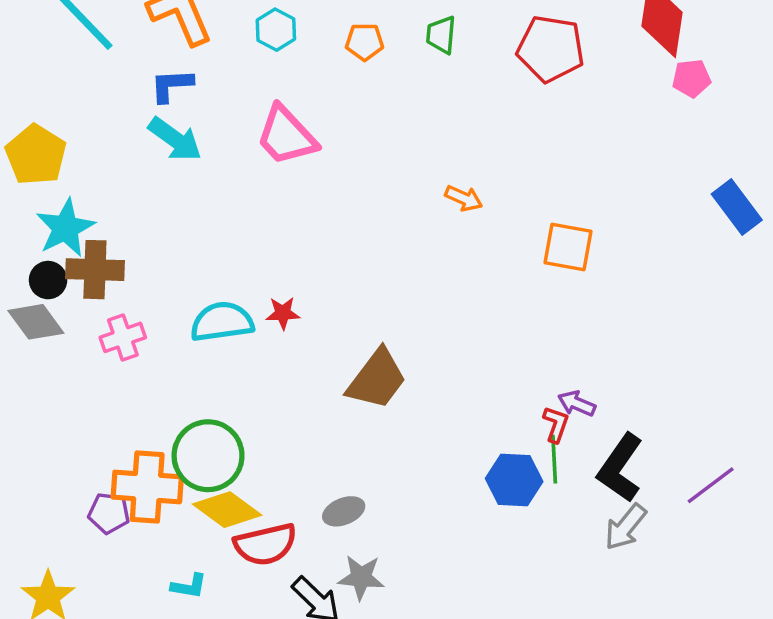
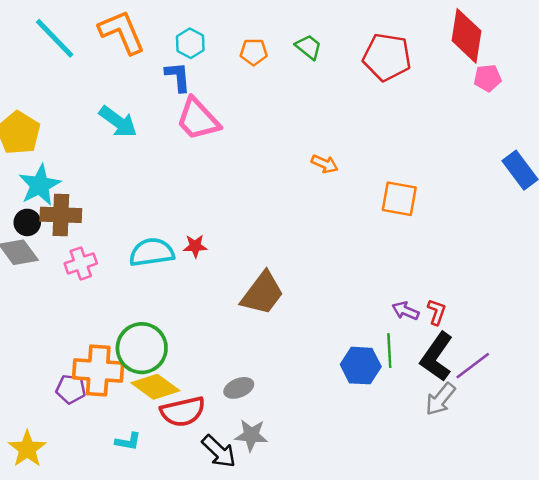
green trapezoid: (441, 35) -> (308, 47), turned 124
blue L-shape: (172, 85) -> (178, 77), moved, turned 88
red L-shape: (556, 424) -> (437, 312), moved
purple line: (711, 485) -> (473, 366), moved

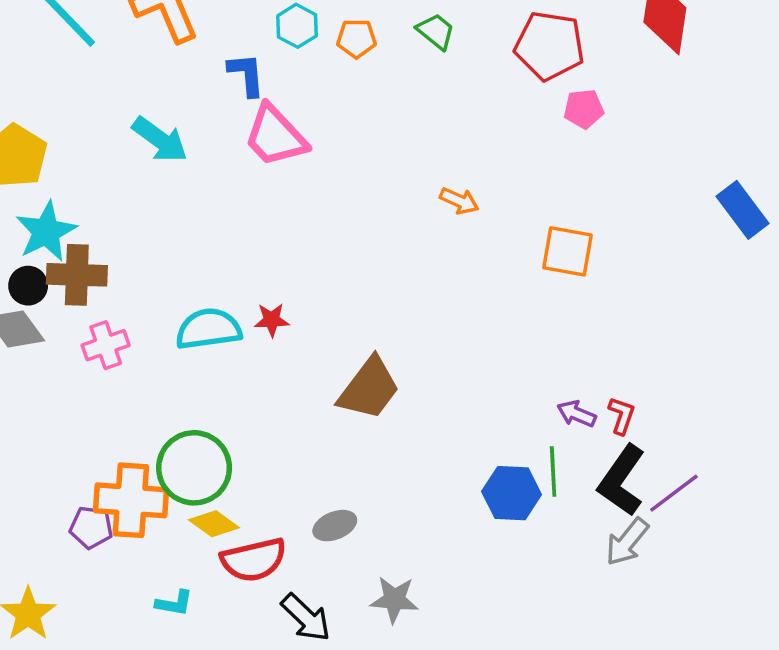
cyan hexagon: (190, 43) -> (297, 26), moved
pink pentagon: (488, 78) -> (584, 109), moved
yellow diamond: (155, 387) -> (214, 524), size x0.7
gray star: (251, 435) -> (394, 600), moved

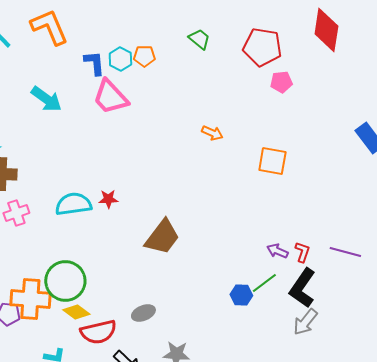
cyan hexagon: (297, 26) -> (120, 59), moved
orange pentagon: (356, 38) -> (144, 56), moved
green line: (553, 471) -> (264, 283), turned 56
blue hexagon: (512, 493) -> (241, 295), size x0.7
purple line: (674, 493) -> (345, 252), moved, turned 52

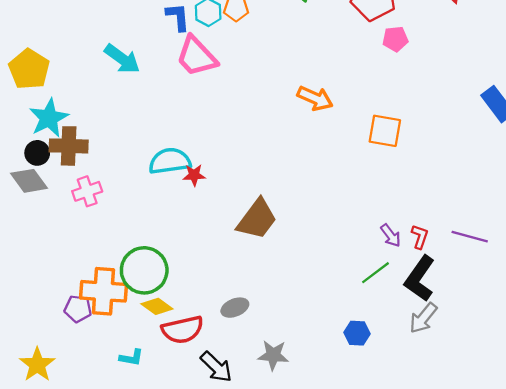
orange arrow: (212, 133) -> (315, 98), size x1.4
cyan semicircle: (73, 204) -> (170, 161), moved
purple arrow: (277, 251) -> (391, 235), turned -150
blue hexagon: (241, 295) -> (357, 333), moved

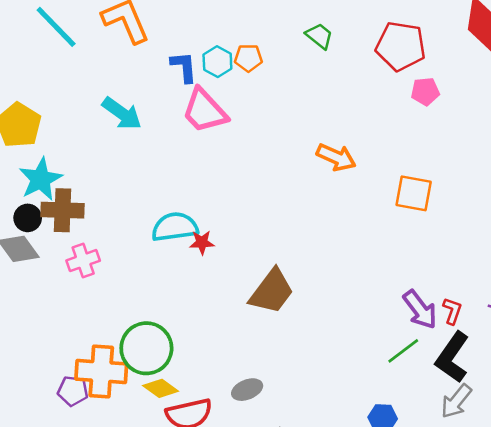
purple arrow: (391, 235) -> (420, 310), size x1.5

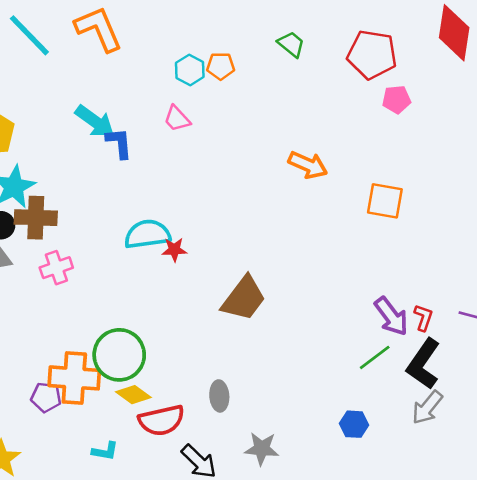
blue L-shape: (184, 67) -> (119, 143), moved
pink trapezoid: (204, 111) -> (177, 119), size x0.6
gray ellipse: (247, 390) -> (219, 396), turned -72

